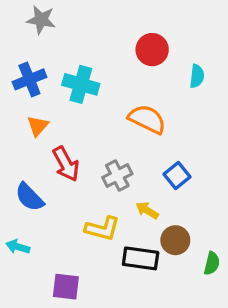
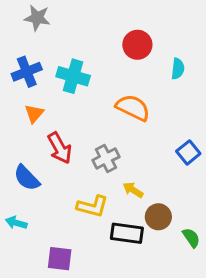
blue square: (177, 176) -> (188, 152), moved
green semicircle: (212, 263) -> (191, 238), turned -48

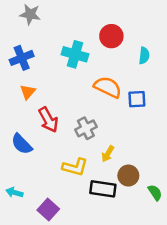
cyan cross: (73, 76) -> (75, 54), moved
blue square: (188, 152) -> (137, 99), moved, turned 36
yellow arrow: (133, 190) -> (108, 154), turned -91
cyan arrow: (16, 223) -> (14, 193), moved
purple square: (60, 259) -> (48, 209), turned 35

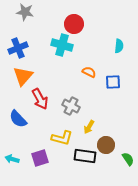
red circle: (111, 36) -> (74, 24), moved
orange semicircle: (108, 87) -> (89, 72), size x0.6
orange triangle: (28, 92) -> (23, 76), size x1.5
gray cross: (86, 128) -> (71, 106), turned -36
purple square: (48, 209) -> (40, 158), moved, turned 30

